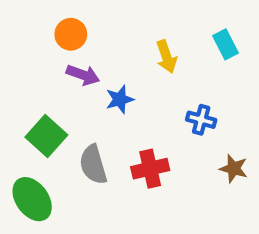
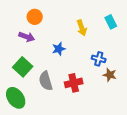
purple arrow: (83, 75) -> (27, 37), moved
brown star: (234, 169) -> (110, 75), moved

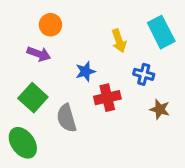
cyan rectangle: (111, 22) -> (161, 32), size x1.5
blue cross: (99, 59) -> (144, 74), moved
red cross: (74, 83) -> (107, 98), moved

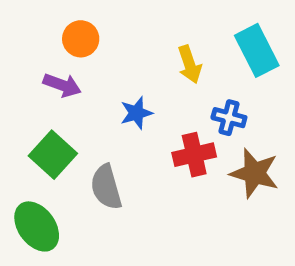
red cross: (107, 98) -> (194, 155), moved
brown star: (160, 109) -> (254, 173), size x1.5

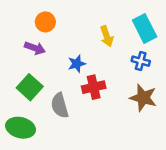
blue cross: (229, 118) -> (141, 61), moved
red cross: (194, 155) -> (94, 87), moved
green ellipse: (37, 226) -> (21, 128), turned -40

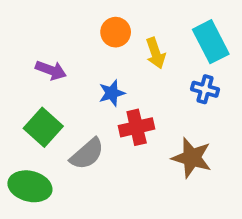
orange circle: (45, 22) -> (116, 32), moved
brown star: (143, 98) -> (192, 158), moved
gray semicircle: (60, 105) -> (87, 154), turned -115

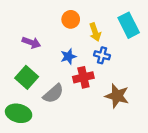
blue cross: (205, 89) -> (102, 55), moved

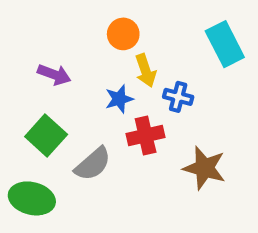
yellow arrow: (95, 32) -> (146, 71), moved

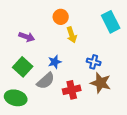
blue cross: (178, 97) -> (94, 62), moved
blue star: (119, 99) -> (55, 62), moved
red cross: (146, 135) -> (72, 90), moved

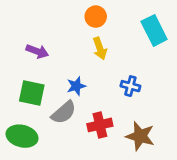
orange circle: (61, 17) -> (96, 17), moved
green square: (23, 67) -> (32, 93), turned -30
brown star: (101, 83) -> (140, 136), moved

